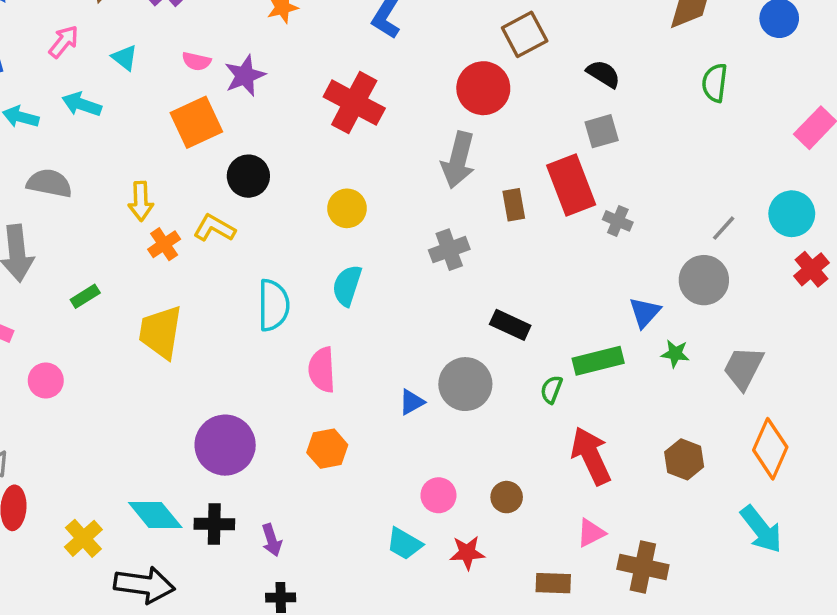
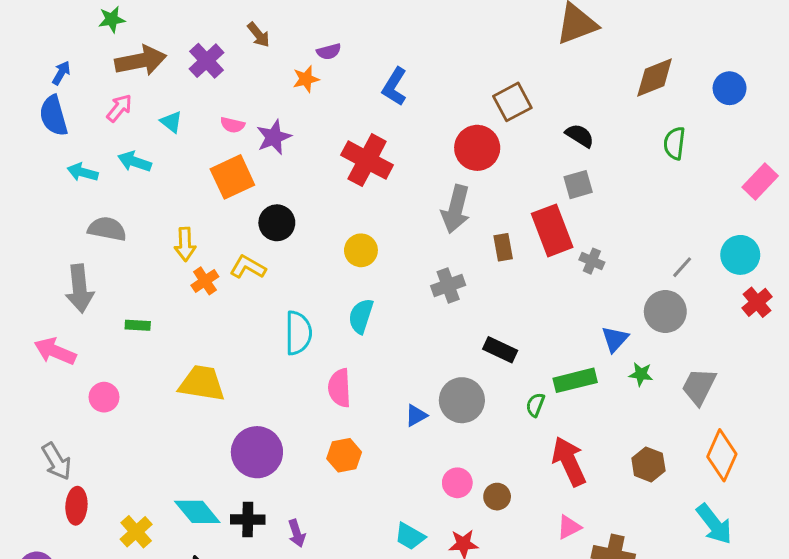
green rectangle: (85, 296) -> (138, 325), turned 35
yellow trapezoid: (161, 332) -> (202, 383), moved, turned 90
pink circle: (438, 495) -> (457, 483), moved

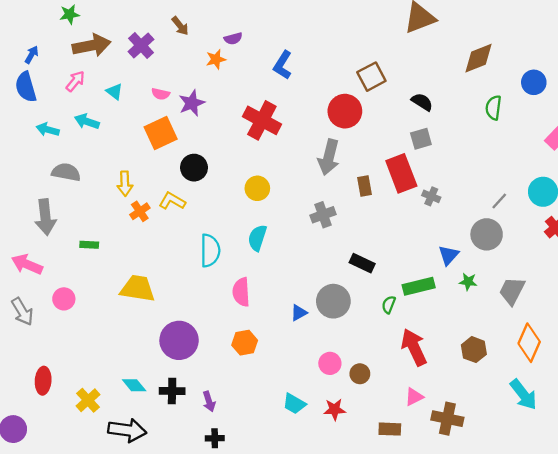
blue circle: (730, 88) -> (534, 82), moved
gray arrow: (57, 461) -> (22, 312), moved
cyan diamond: (197, 512) -> (134, 385), size x0.7

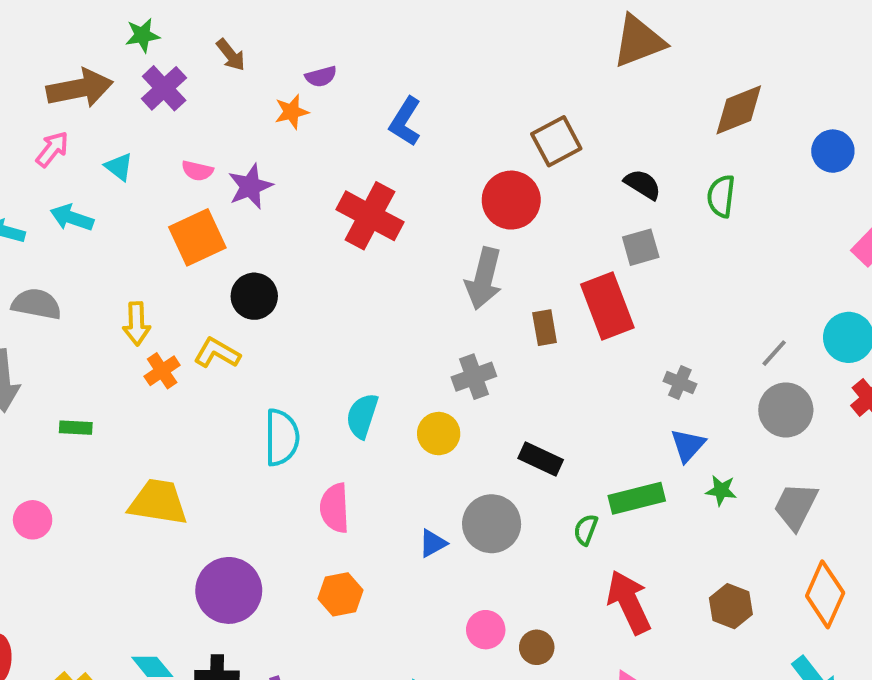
green star: (70, 14) -> (142, 35), moved
green semicircle: (493, 108) -> (721, 196), moved
yellow circle: (257, 188) -> (439, 434), moved
gray cross: (431, 196) -> (680, 383), moved
gray circle: (487, 234) -> (786, 410), moved

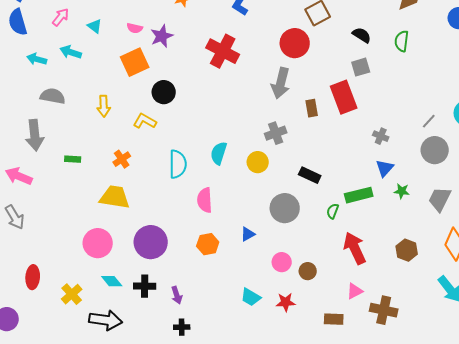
orange cross: (162, 371) -> (122, 159), moved
pink circle: (33, 520) -> (98, 243), moved, size x1.5
blue triangle: (433, 543) -> (248, 234), moved

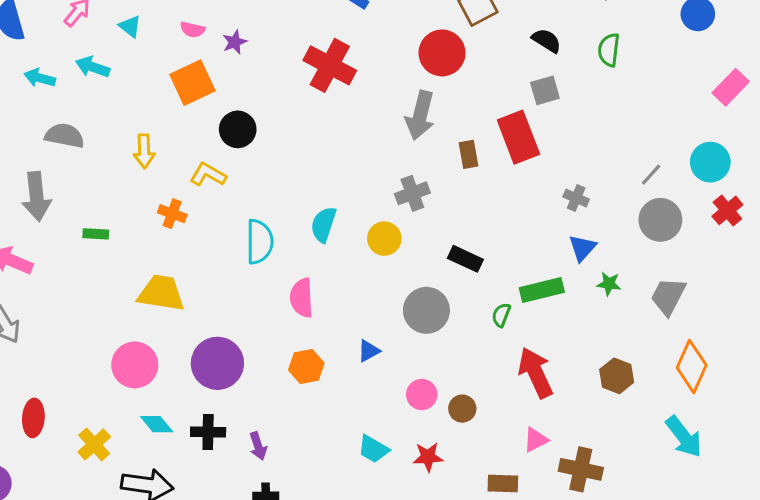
purple star: (162, 36) -> (235, 42), size x0.7
orange cross: (122, 159) -> (172, 214), moved, turned -36

